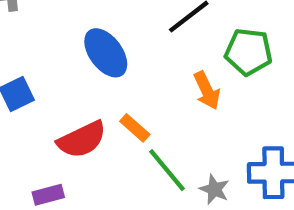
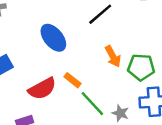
green pentagon: (248, 52) -> (141, 67), moved

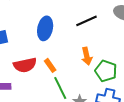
blue ellipse: (53, 38) -> (45, 28), turned 35

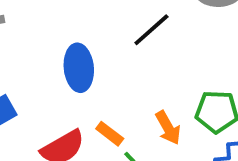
orange arrow: (87, 56) -> (168, 128), moved

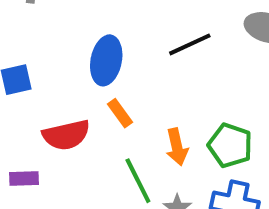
orange rectangle: (110, 134) -> (120, 113), moved

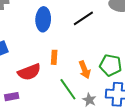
blue ellipse: (106, 60) -> (43, 19), moved
orange rectangle: (120, 113) -> (54, 57), turned 48

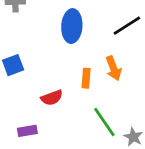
orange arrow: (85, 70) -> (113, 68), moved
red semicircle: (29, 72) -> (52, 98), size x0.7

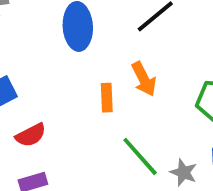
red semicircle: (52, 98) -> (31, 135), moved

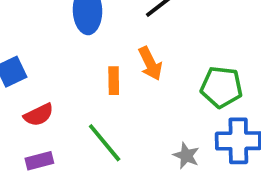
green line: (140, 156) -> (105, 143), moved

